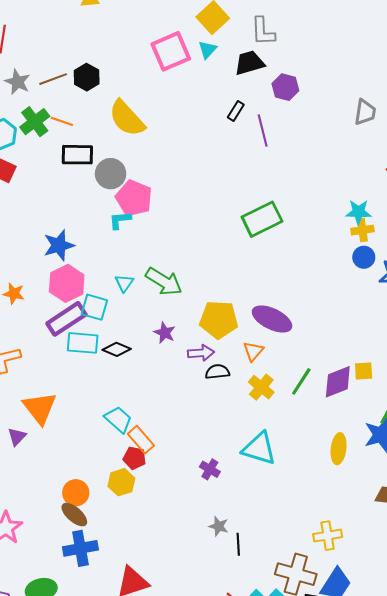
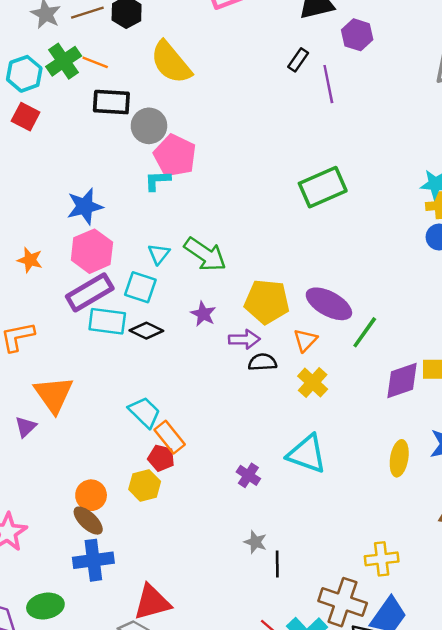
cyan square: (94, 307) -> (140, 287), moved
green line: (301, 381) -> (365, 332), moved

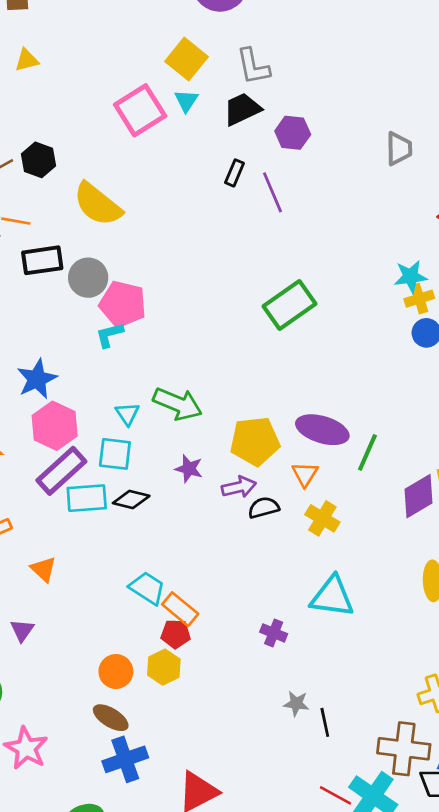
orange triangle: (54, 395) -> (43, 569), moved, size x0.6
orange circle: (91, 495) -> (116, 672), moved

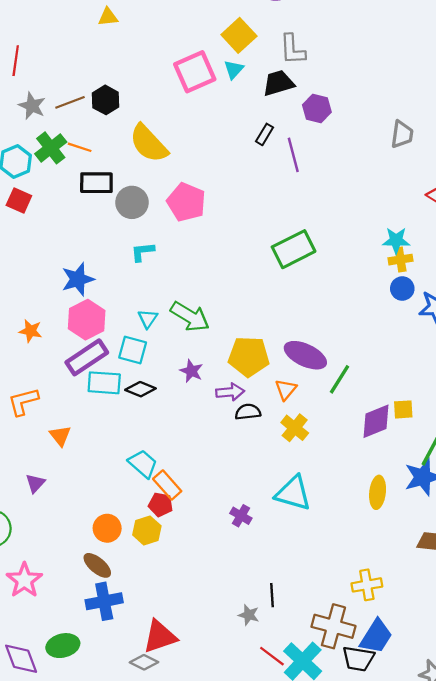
pink pentagon: (123, 304) -> (186, 202), moved
gray star: (296, 703) -> (249, 615), moved

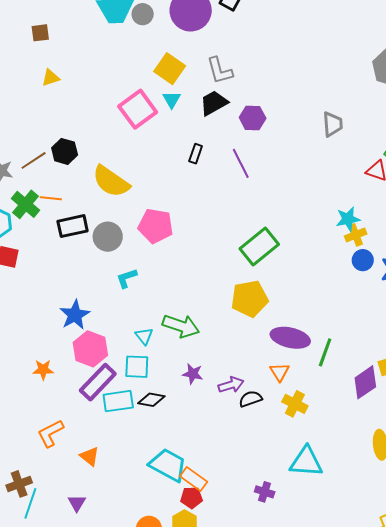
black rectangle: (264, 134) -> (196, 154), moved
yellow pentagon: (249, 356) -> (249, 299), moved
cyan trapezoid: (143, 464) -> (168, 465), size x1.4

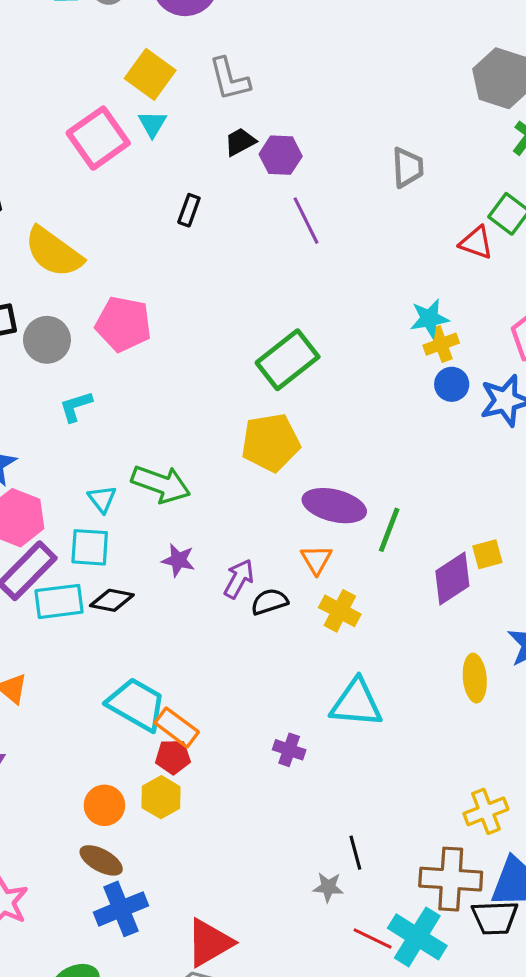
black trapezoid: (214, 103) -> (240, 142), moved, size x0.7
purple line: (241, 163) -> (306, 221), moved
purple arrow: (231, 385) -> (239, 579), turned -45

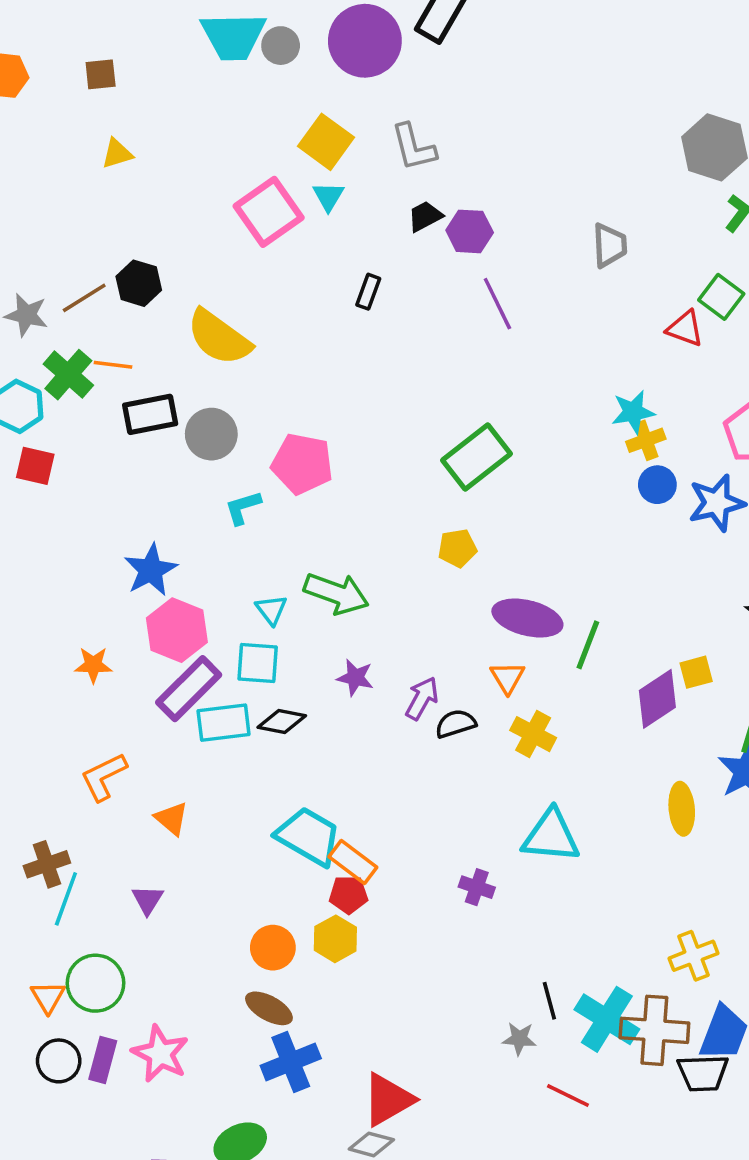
pink pentagon: (123, 324) -> (302, 464), moved
yellow pentagon: (271, 443) -> (457, 548), size x0.6
cyan cross: (417, 937) -> (607, 1019), moved

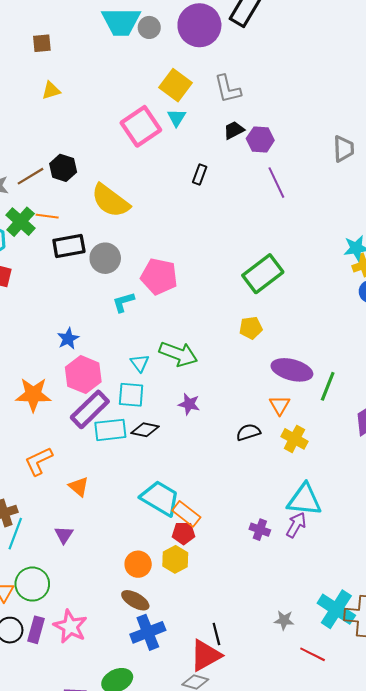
blue star: (151, 570) -> (68, 339), size x0.7
orange star: (93, 665) -> (33, 395), size x1.6
purple arrow: (422, 698) -> (296, 525), moved
black line: (549, 1001) -> (216, 634), moved

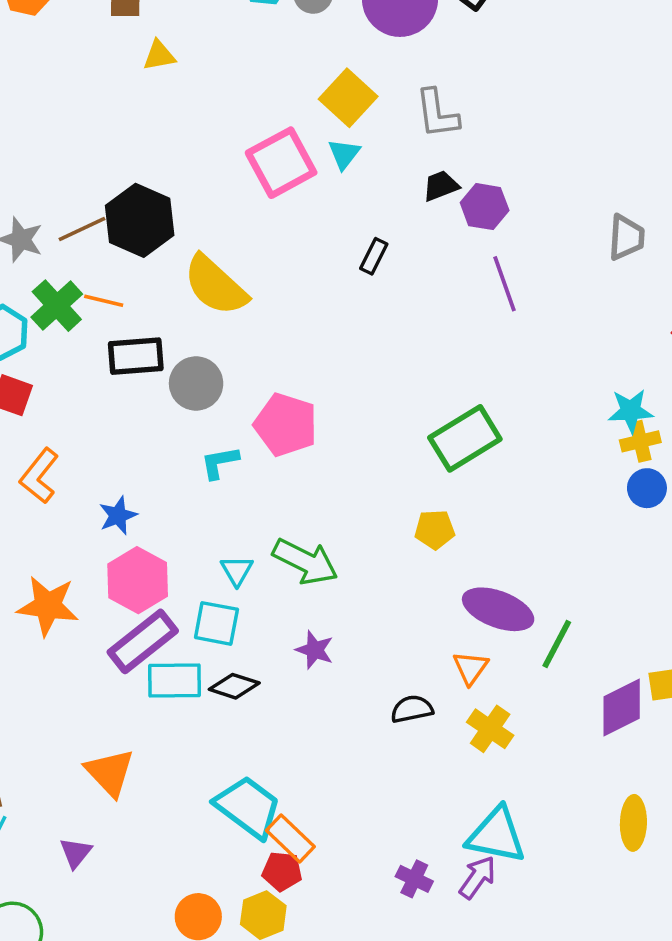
yellow triangle: (51, 91) -> (159, 55), moved
black hexagon: (63, 168) -> (140, 220), size x1.5
orange L-shape: (39, 461) -> (39, 476), moved, turned -32
orange triangle: (79, 487) -> (110, 772), size x1.4

